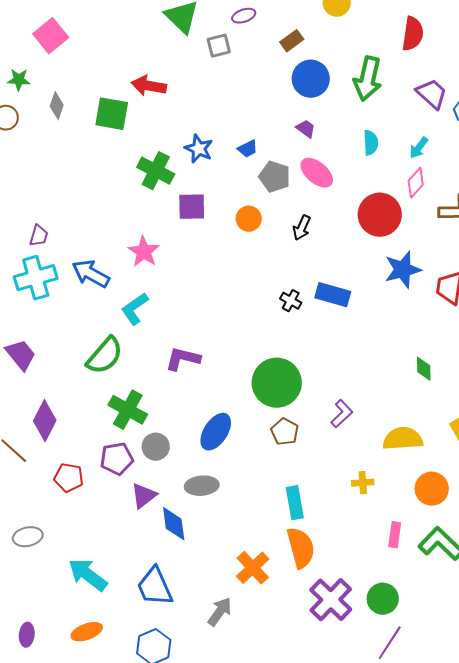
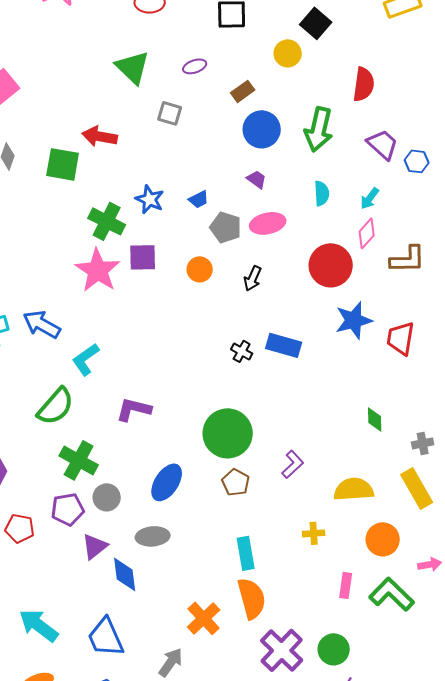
gray square: (219, 46) -> (170, 113), moved, turned 30
pink ellipse: (317, 173) -> (268, 223), turned -52
pink star: (144, 252) -> (98, 270), moved, size x1.4

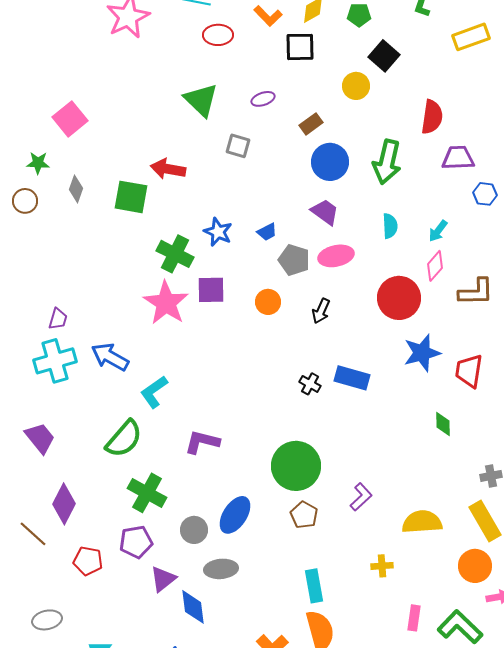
purple trapezoid: (383, 144) -> (458, 158), moved, turned -44
purple trapezoid: (257, 179) -> (325, 212), size x1.4
green diamond: (375, 419) -> (443, 424), moved
gray circle: (107, 497) -> (194, 530), moved
orange circle: (383, 539) -> (475, 566), moved

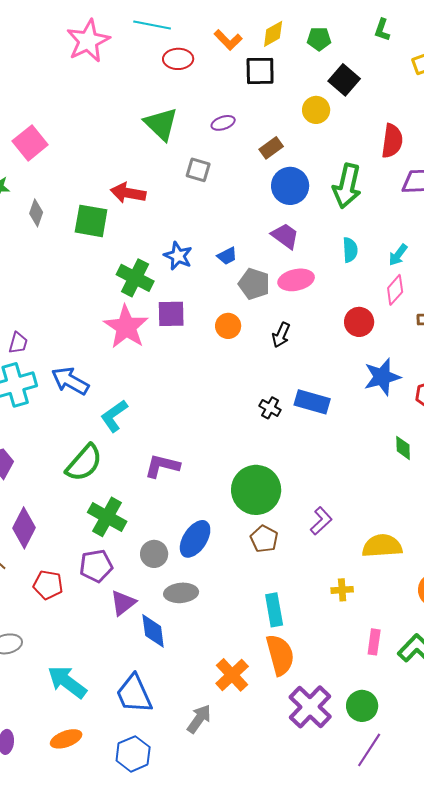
red circle: (399, 298) -> (359, 322), size x0.7

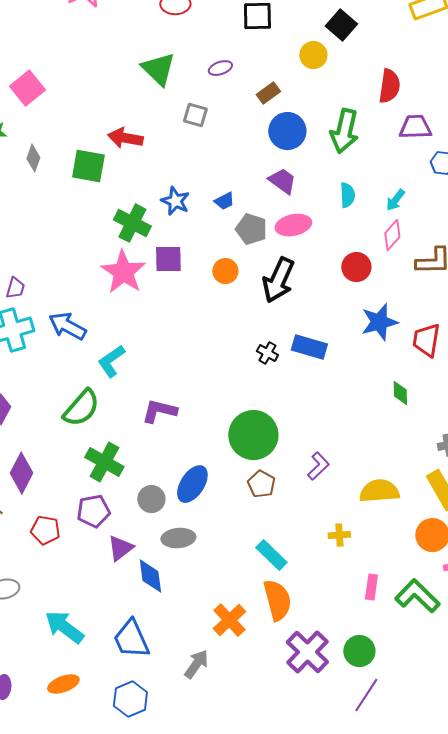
black arrow: (281, 335) -> (278, 280), size x1.8
cyan rectangle: (274, 610) -> (271, 555), turned -36

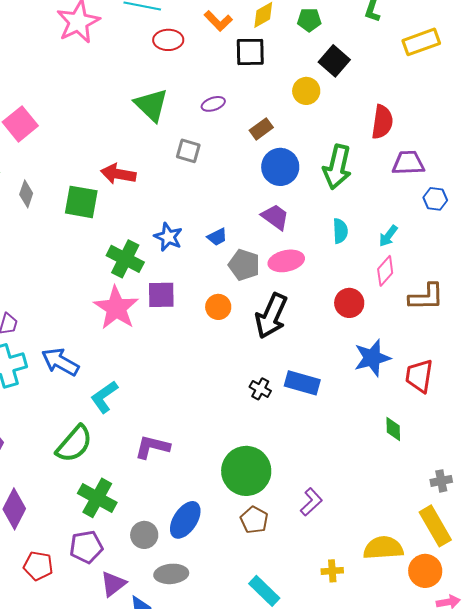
yellow semicircle: (379, 491) -> (383, 548), moved

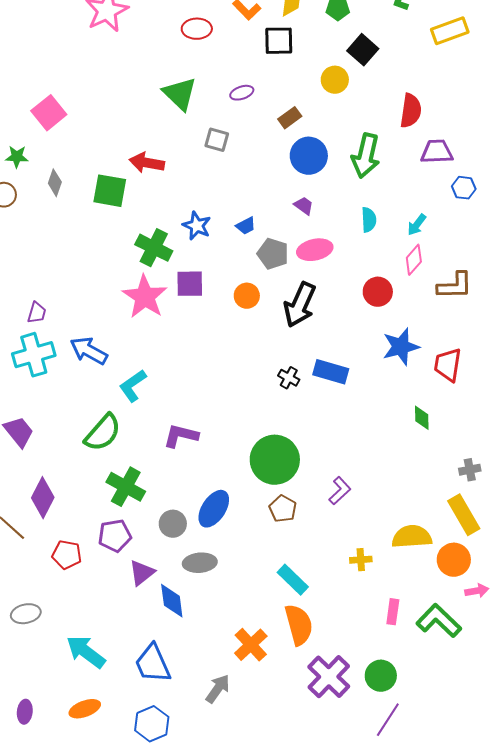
purple trapezoid: (275, 217) -> (304, 206), size x0.7

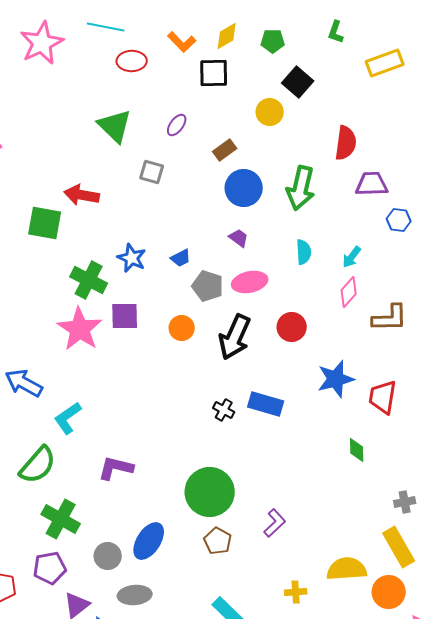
purple ellipse: (242, 93) -> (177, 125), turned -35
red circle: (378, 292) -> (292, 327), moved

